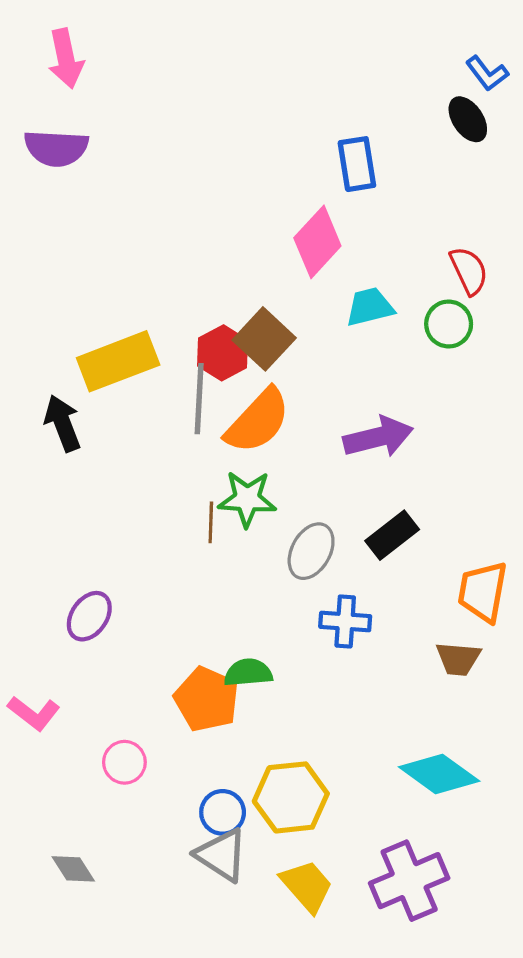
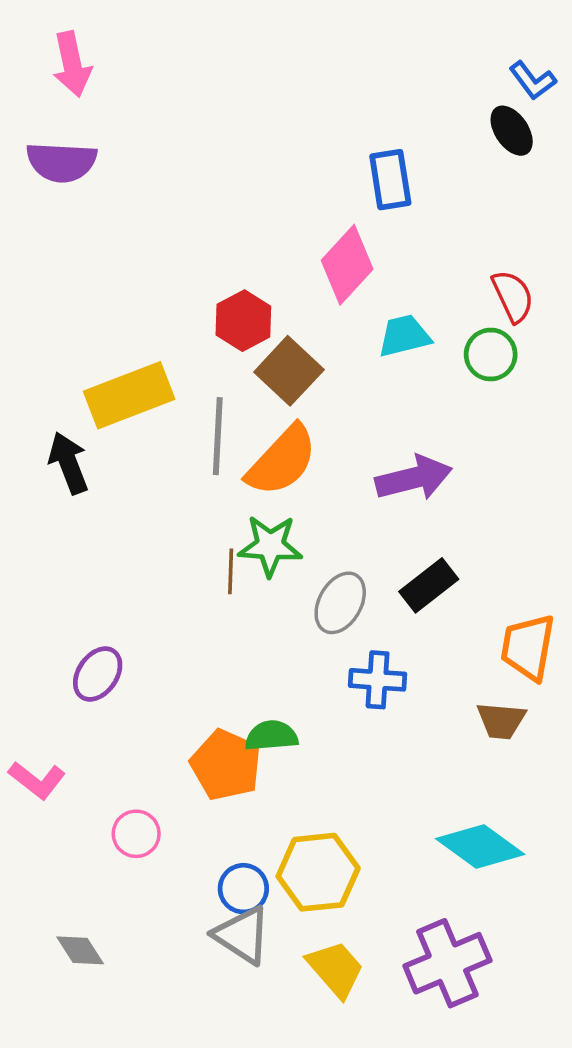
red hexagon: (223, 353) -> (243, 321), moved

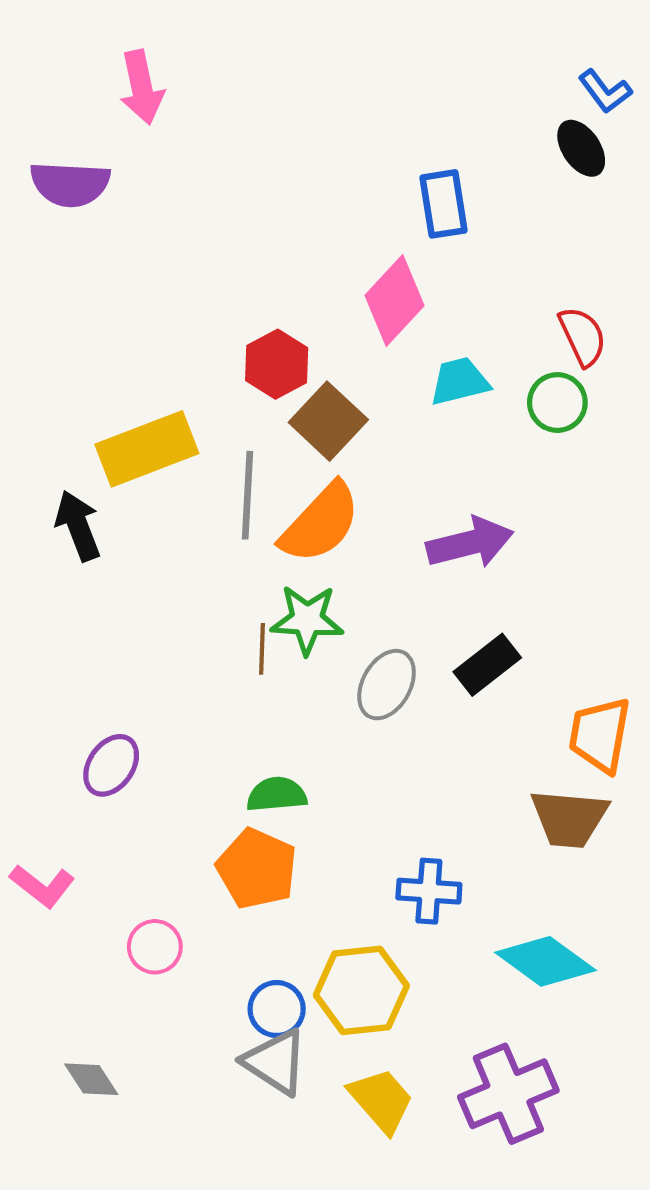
pink arrow: (72, 64) -> (142, 87), moved
blue cross: (378, 680) -> (429, 891), moved
brown trapezoid: (501, 721) -> (569, 818), size x1.4
green semicircle: (271, 736) -> (277, 794), moved

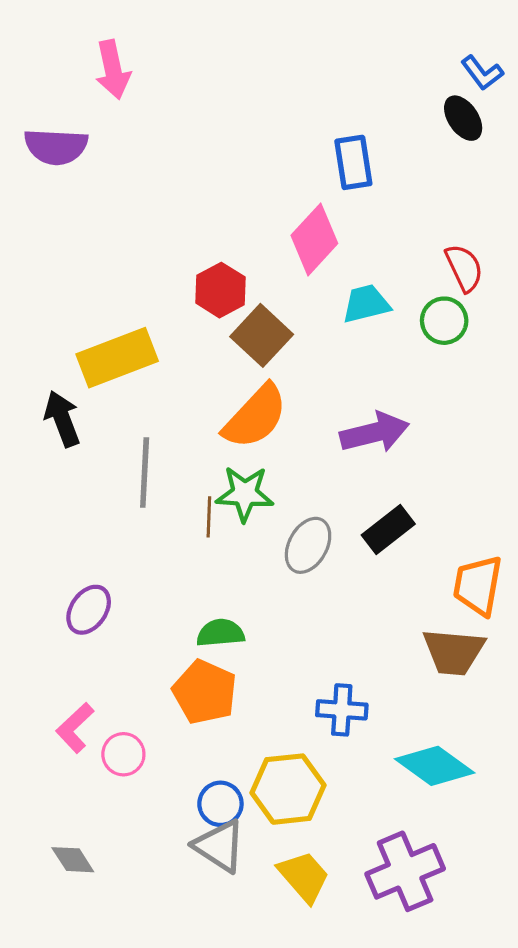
gray line: (248, 495) -> (145, 473), moved
pink L-shape: (42, 886) -> (75, 728), moved, turned 99

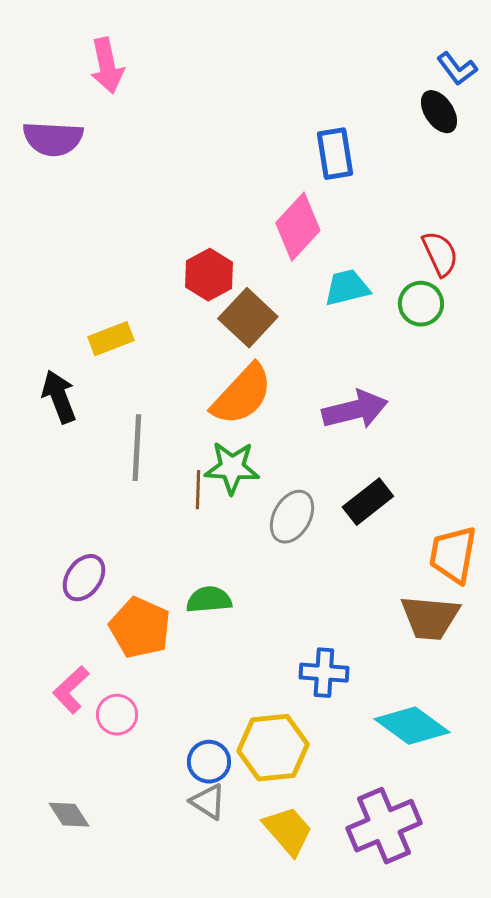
yellow rectangle: (117, 358) -> (111, 339), size x0.6
orange pentagon: (205, 692) -> (140, 628), moved
gray triangle: (219, 846) -> (208, 802), size x0.7

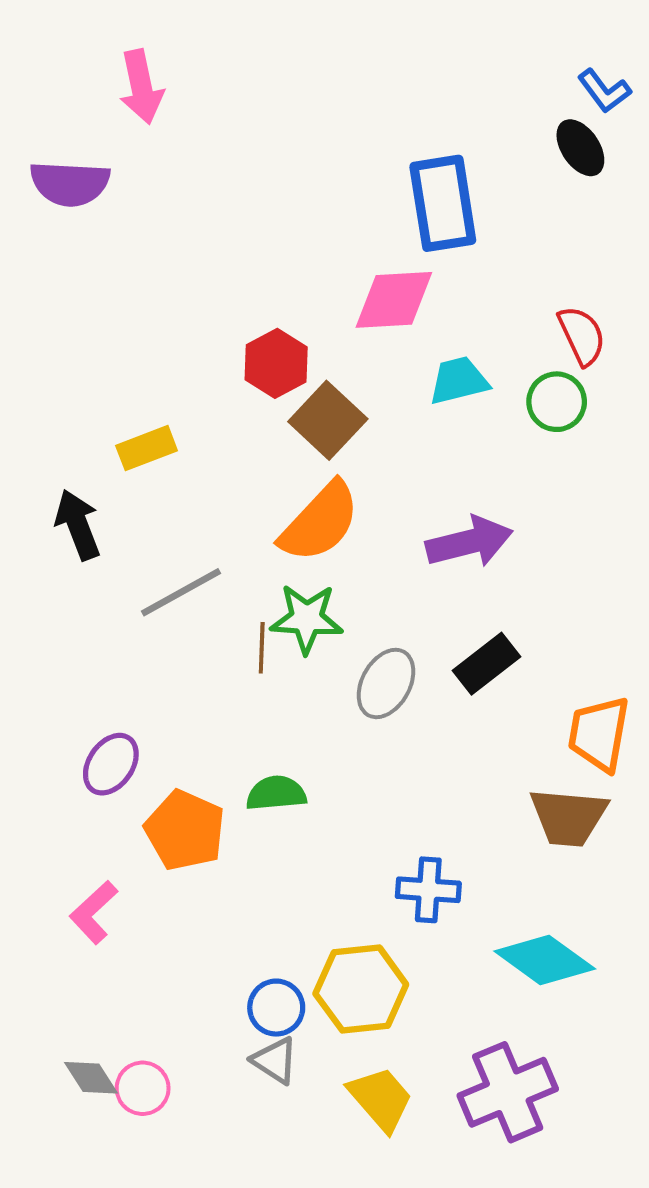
blue rectangle: (335, 154) -> (443, 203), size x1.4
pink diamond: (298, 227) -> (394, 300), turned 44
gray line: (137, 448) -> (181, 592), turned 58
pink circle: (117, 715) -> (143, 1088), moved

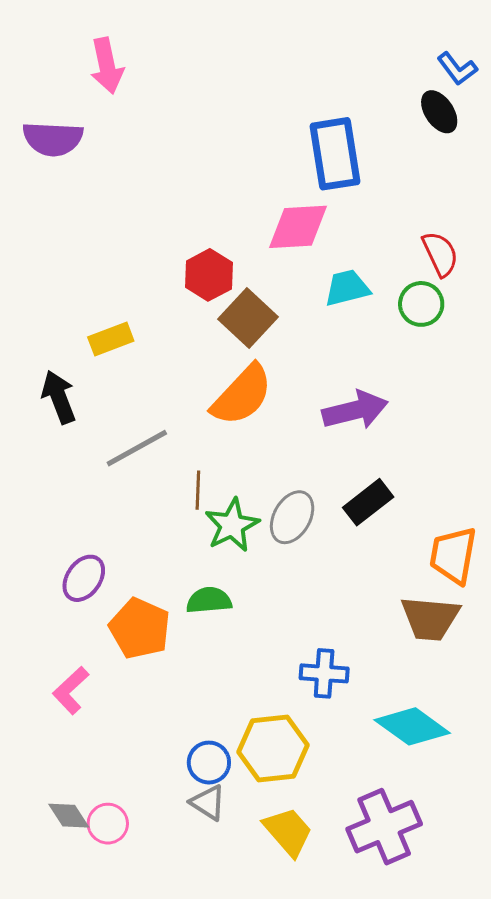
green star: (307, 619) -> (232, 525), moved, turned -30

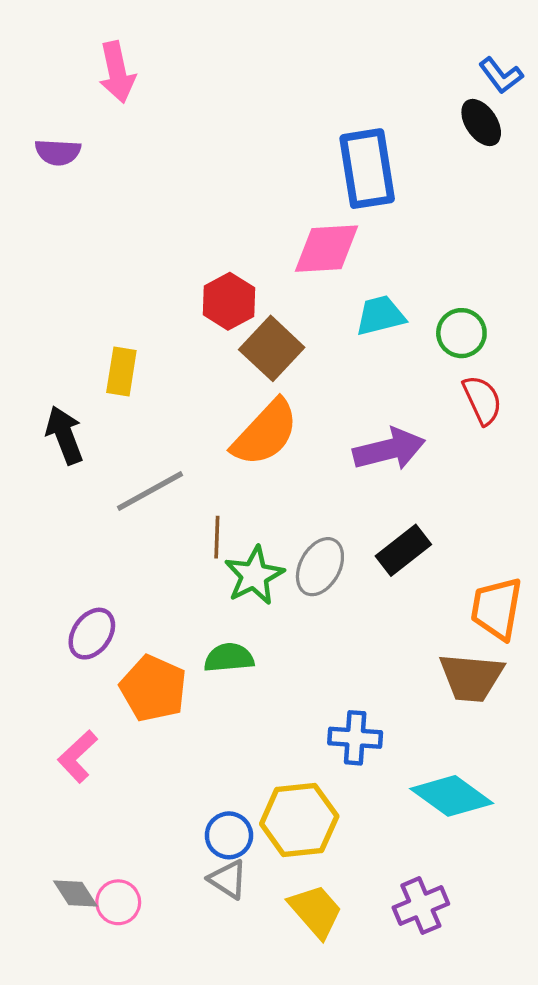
purple semicircle: (53, 139) -> (58, 152), size x0.7
red semicircle: (440, 254) -> (482, 400), moved
yellow rectangle: (111, 339) -> (121, 371), turned -60
purple cross: (384, 827) -> (421, 906), size x0.7

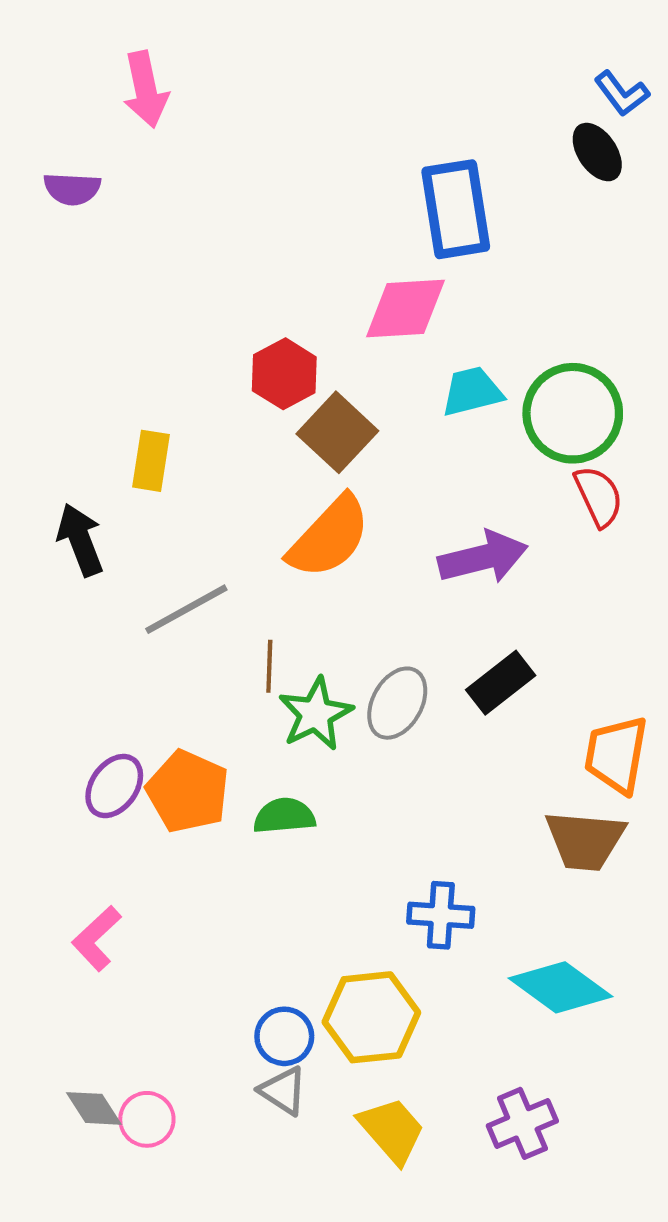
green circle: (461, 333) -> (573, 413), size x1.6
orange pentagon: (153, 688) -> (188, 791), moved

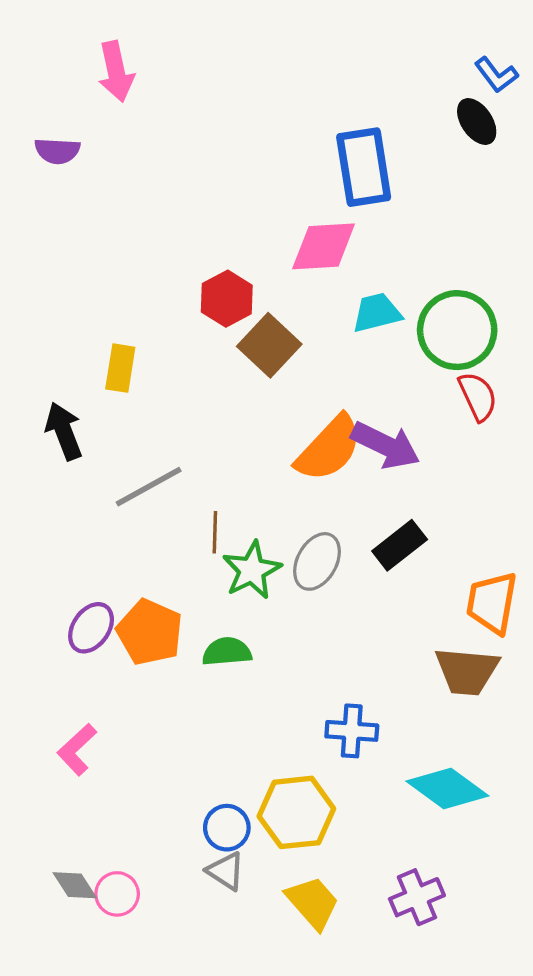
orange semicircle: (329, 537) -> (329, 448), moved
purple arrow: (483, 557) -> (385, 445), turned 40

